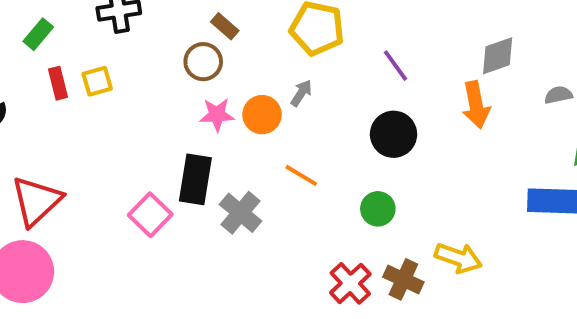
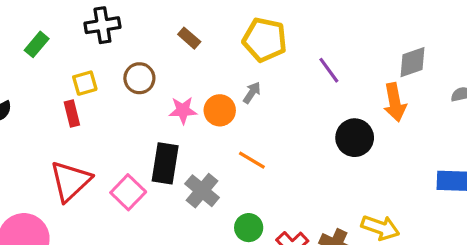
brown circle: (203, 62) -> (139, 78), moved
red rectangle: (58, 83) -> (72, 114), moved
black circle: (394, 134) -> (355, 138), moved
red triangle: (36, 201) -> (70, 181), moved
green circle: (378, 209) -> (249, 228), moved

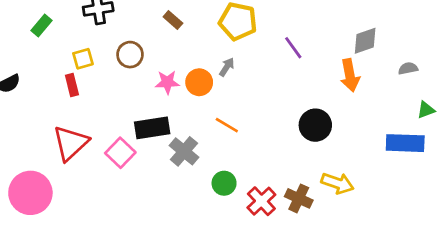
black circle: (355, 138) -> (315, 125), moved
black rectangle: (165, 163) -> (152, 128), turned 72

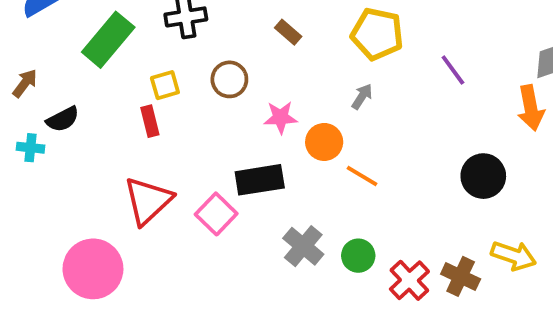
green rectangle: (42, 26) -> (108, 40), size x1.8
orange circle: (199, 82) -> (324, 142), moved
gray cross: (184, 151) -> (303, 246), moved

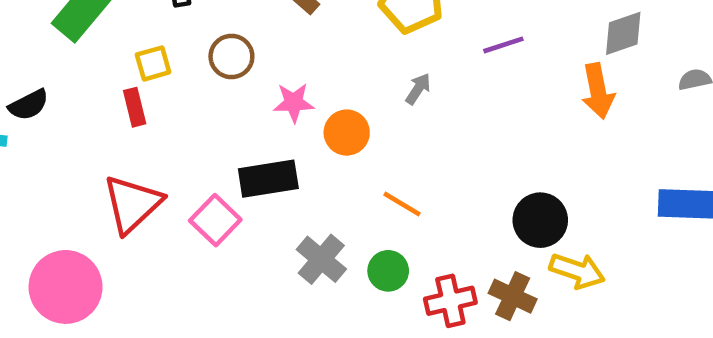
purple line: (453, 70) -> (503, 45), turned -72
gray arrow: (362, 96) -> (418, 89), moved
orange line: (362, 176) -> (402, 204), moved
black circle: (483, 176) -> (540, 220), moved
red cross: (409, 280) -> (450, 301), turned 30

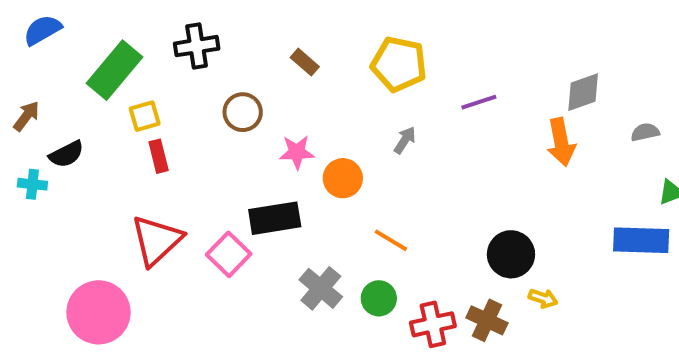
yellow square: (153, 63) -> (145, 116), moved
yellow arrow: (577, 271) -> (543, 298), size x0.6

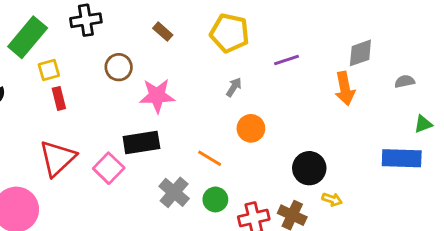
pink star: (297, 152) -> (157, 96), size x1.4
orange circle: (343, 178) -> (251, 128), moved
orange line: (391, 240) -> (210, 158), moved

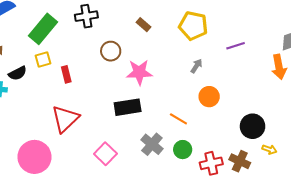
yellow square: (49, 70) -> (43, 60), moved
pink square: (109, 168) -> (105, 154), moved

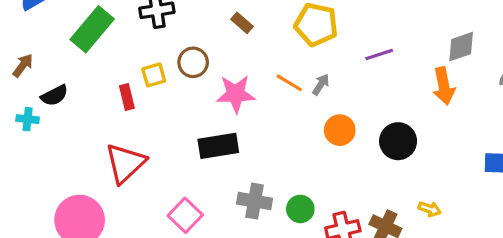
yellow square: (43, 60) -> (154, 75), moved
orange line: (178, 119) -> (289, 83), moved
black circle: (253, 126) -> (398, 141), moved
gray cross: (152, 144) -> (255, 201), turned -30

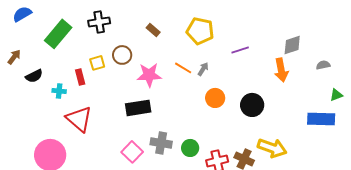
cyan cross: (28, 119) -> (59, 91), moved
red triangle: (125, 163) -> (79, 119), turned -36
yellow arrow: (430, 209) -> (272, 148), size x2.0
pink square: (185, 215) -> (132, 152), moved

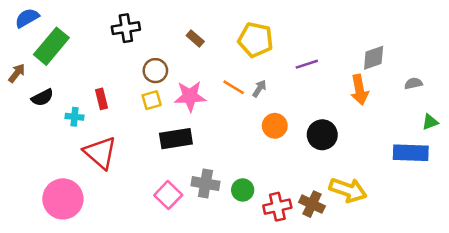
green rectangle: (58, 34) -> (51, 46), moved
yellow square: (97, 63) -> (152, 100), moved

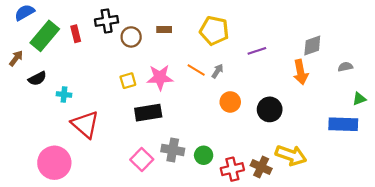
brown rectangle: (195, 38) -> (164, 29), turned -40
brown circle: (155, 71) -> (131, 37), moved
red rectangle: (101, 99) -> (76, 34), moved

